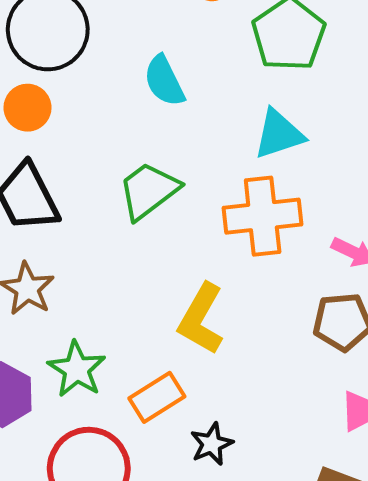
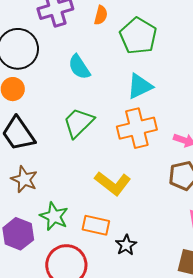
yellow L-shape: (201, 319) -> (113, 183), turned -75
orange rectangle: (157, 397) -> (96, 225), turned 52

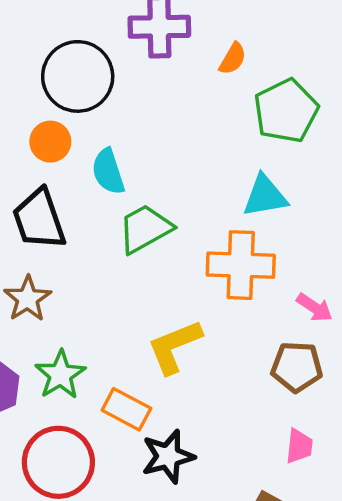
cyan semicircle: (79, 67) -> (108, 172), moved
yellow L-shape: (113, 183) -> (174, 347), turned 105
black star: (126, 245) -> (168, 456), size x1.4

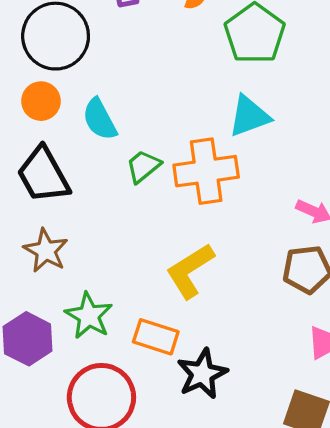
green trapezoid: (145, 229) -> (143, 166), size x0.7
orange cross: (241, 265) -> (206, 171), moved

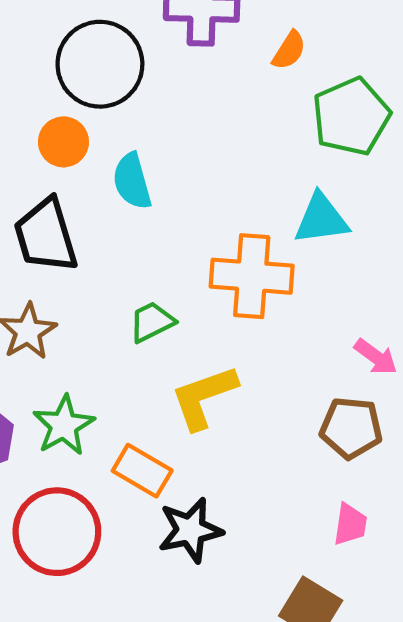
green trapezoid: (143, 166) -> (152, 322), moved

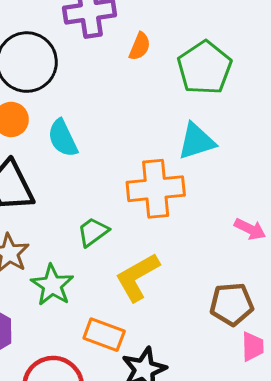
orange semicircle: (289, 50) -> (140, 46), moved
green star: (64, 425) -> (52, 285), moved
brown pentagon: (351, 428) -> (232, 304), moved

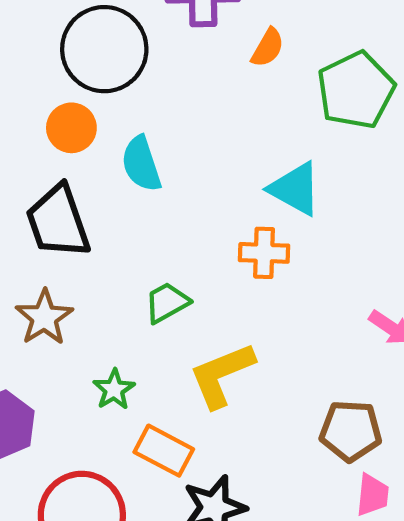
cyan triangle: (196, 141) -> (295, 189), moved, turned 39
orange cross: (156, 189) -> (264, 253), size x0.6
green star: (52, 285) -> (114, 389), moved, size x0.7

